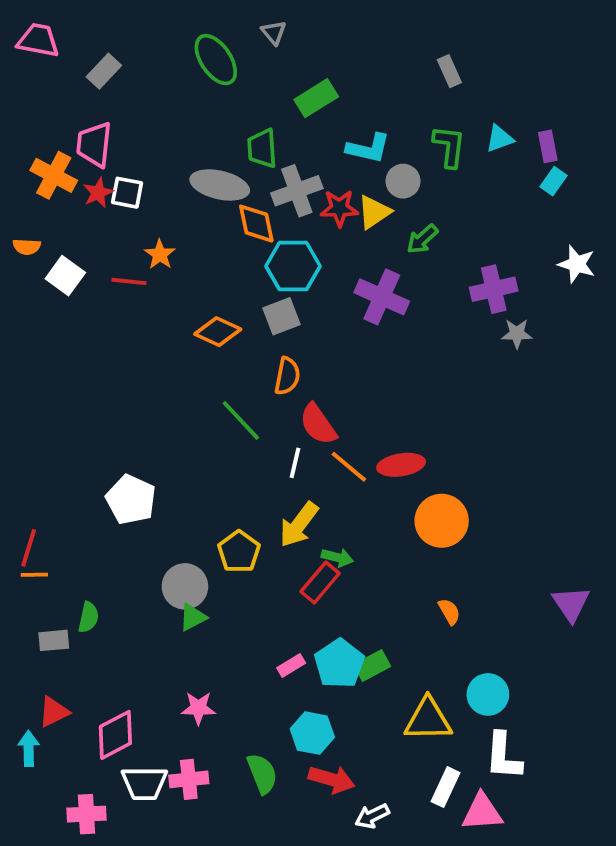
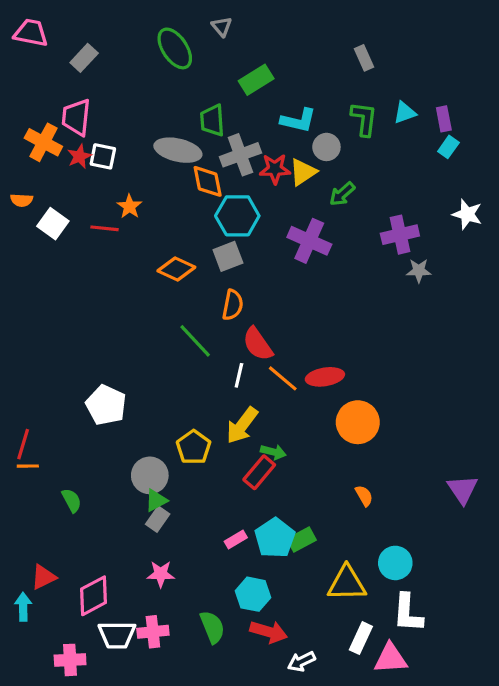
green semicircle: (88, 617) -> (72, 500), turned -40
gray rectangle: (54, 640) -> (158, 519), moved, turned -50

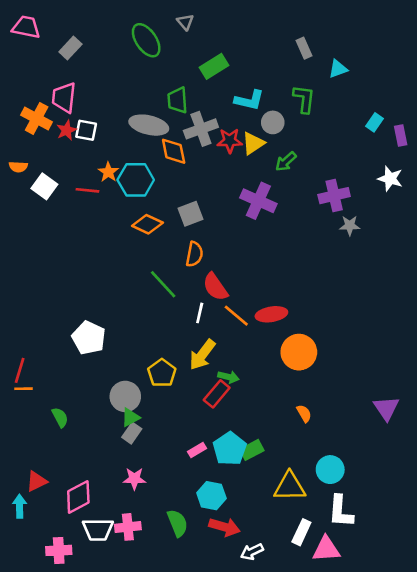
cyan triangle: (405, 113) -> (338, 69), moved
purple rectangle: (444, 119) -> (401, 135), moved
cyan hexagon: (237, 216) -> (136, 180), moved

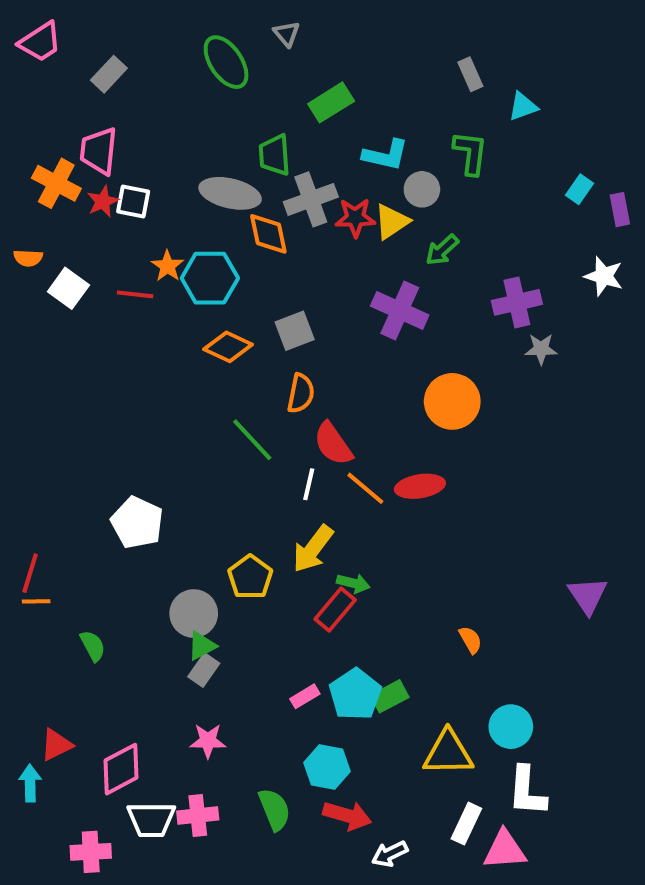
pink trapezoid: (26, 27) -> (40, 42), turned 136
orange circle: (299, 352) -> (452, 401), moved
purple triangle: (386, 408) -> (588, 595), moved

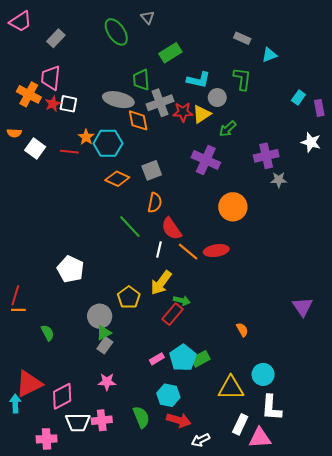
gray rectangle: (470, 74) -> (242, 38), turned -42
red triangle: (56, 745) -> (29, 384), size x1.6

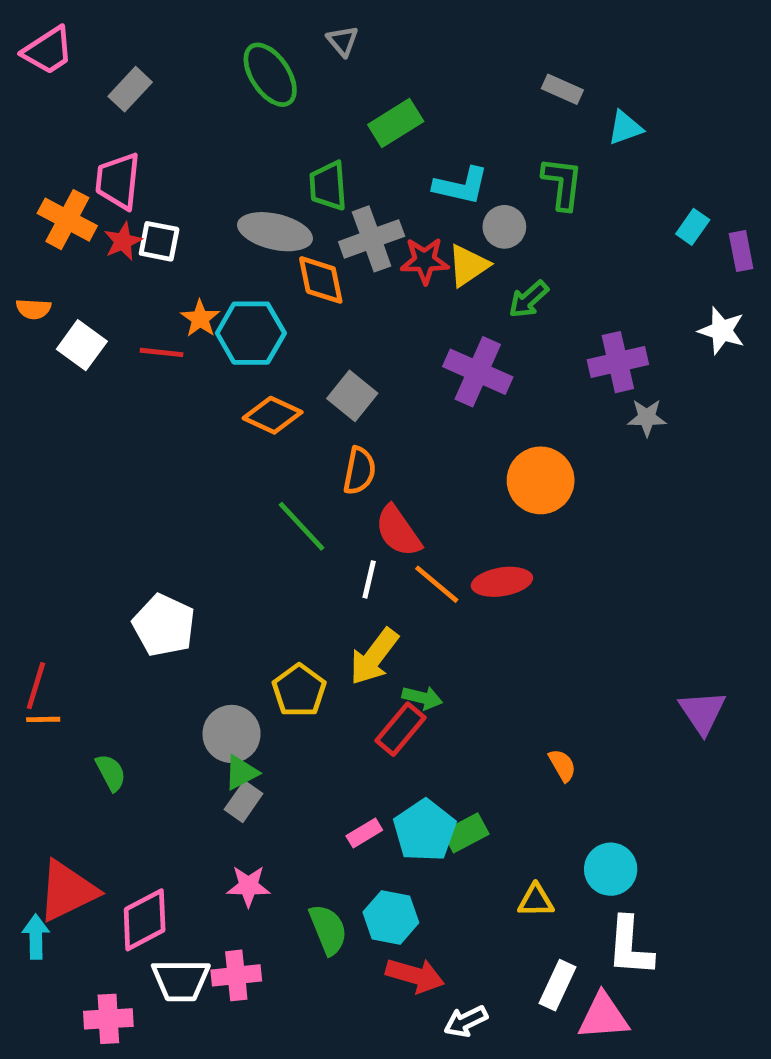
gray square: (152, 170) -> (352, 396), turned -30
yellow triangle: (231, 388) -> (536, 901), size x0.6
green semicircle: (141, 417) -> (328, 930), moved

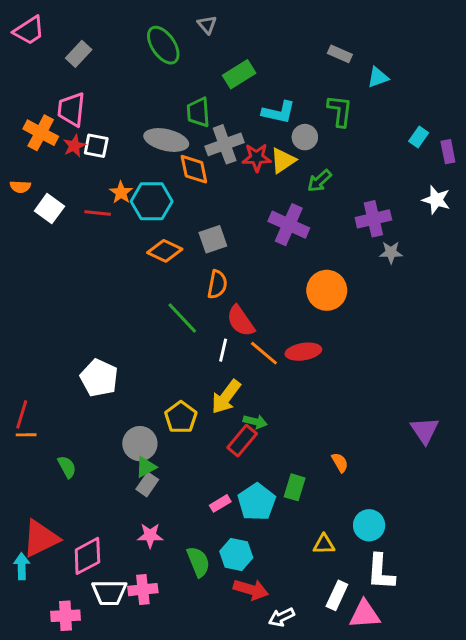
gray square: (352, 396) -> (213, 239), turned 32
green rectangle: (466, 833) -> (295, 487), moved, turned -45

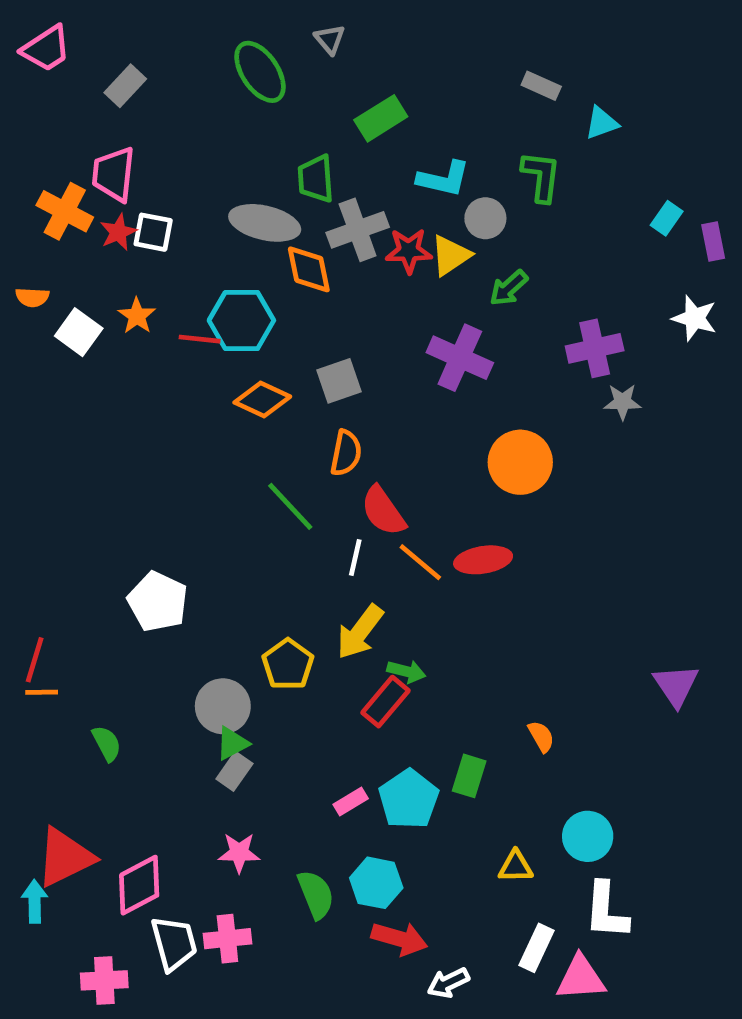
orange star: (121, 193) -> (137, 316), moved
red line: (98, 213) -> (200, 339), moved
white trapezoid: (109, 592) -> (174, 943), turned -105

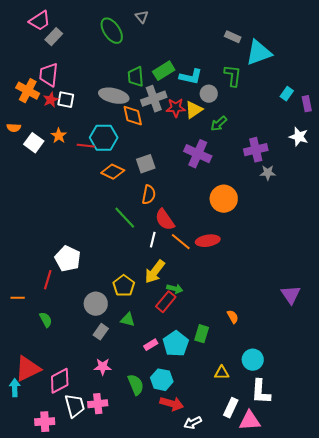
pink trapezoid: (46, 49) -> (40, 21), moved
green rectangle: (381, 118) -> (164, 71), moved
cyan triangle: (602, 123) -> (259, 53), size x1.8
red line: (35, 660) -> (48, 280), moved
green triangle: (232, 743) -> (128, 320), moved, turned 42

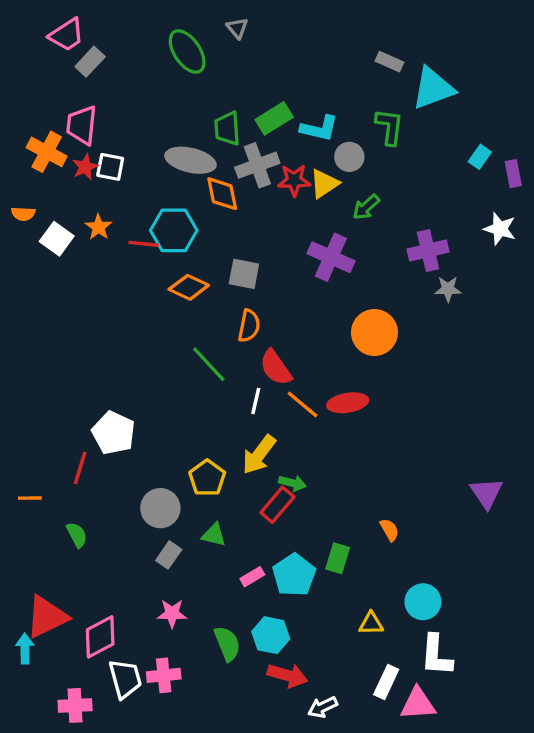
gray square: (146, 164) -> (244, 274), turned 30

